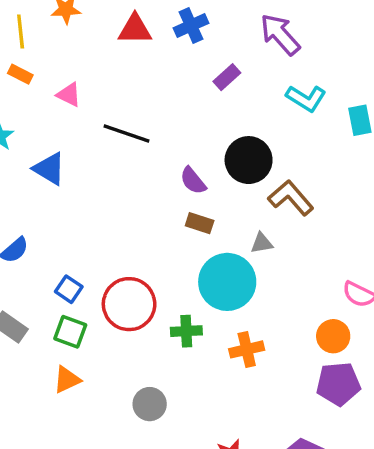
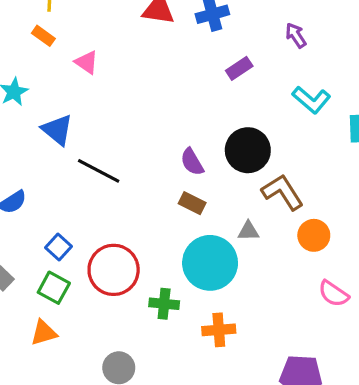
purple arrow: (280, 34) -> (296, 35), size x0.6
black line: (126, 134) -> (99, 171), moved
orange circle: (333, 336) -> (314, 235), moved

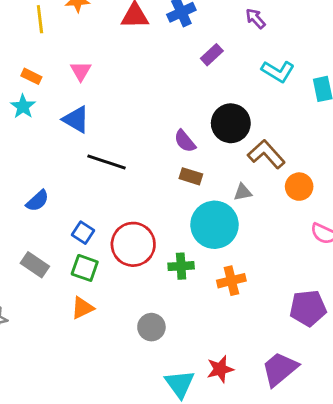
orange rectangle: (43, 36) -> (31, 76), moved
pink triangle: (86, 62) -> (81, 71), turned 35
blue triangle: (57, 130) -> (76, 119), moved

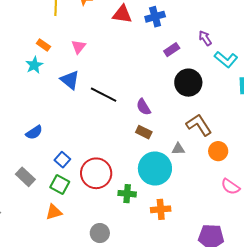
purple arrow: (255, 19) -> (205, 38), moved
cyan L-shape: (278, 71) -> (226, 59), moved
black circle: (231, 123) -> (188, 83), moved
black line: (106, 162) -> (104, 95), moved

